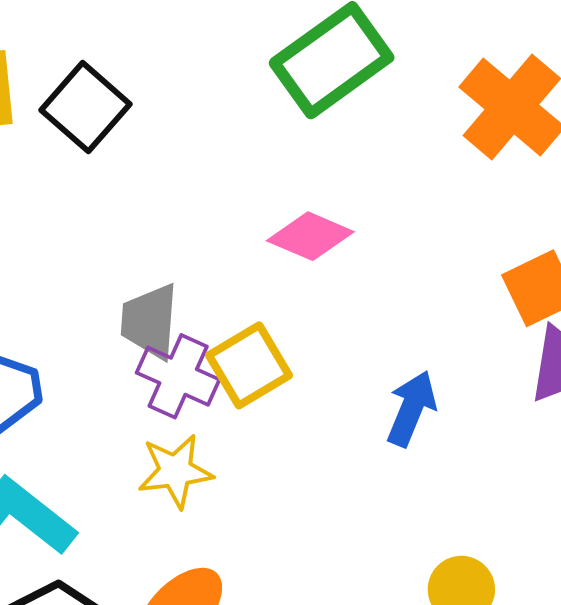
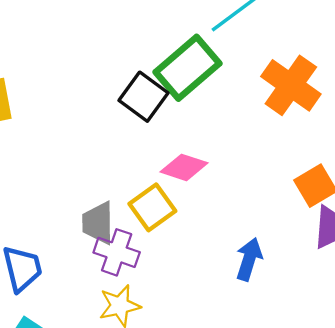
black square: (85, 107) -> (143, 97), moved
yellow square: (249, 365) -> (152, 207), moved

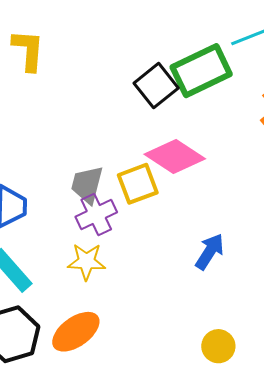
pink diamond: (184, 167) -> (175, 157), size x1.4
purple cross: (117, 252) -> (96, 214), turned 30

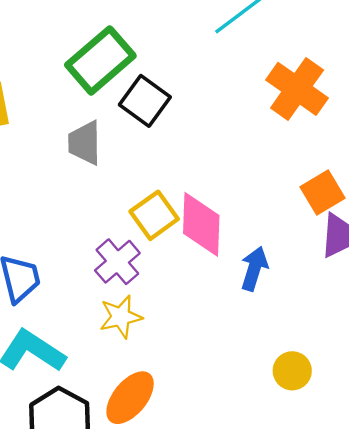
green rectangle: (201, 71) -> (100, 60), moved
pink diamond: (175, 157) -> (201, 224), moved, turned 74
gray trapezoid: (87, 185) -> (85, 143), moved

